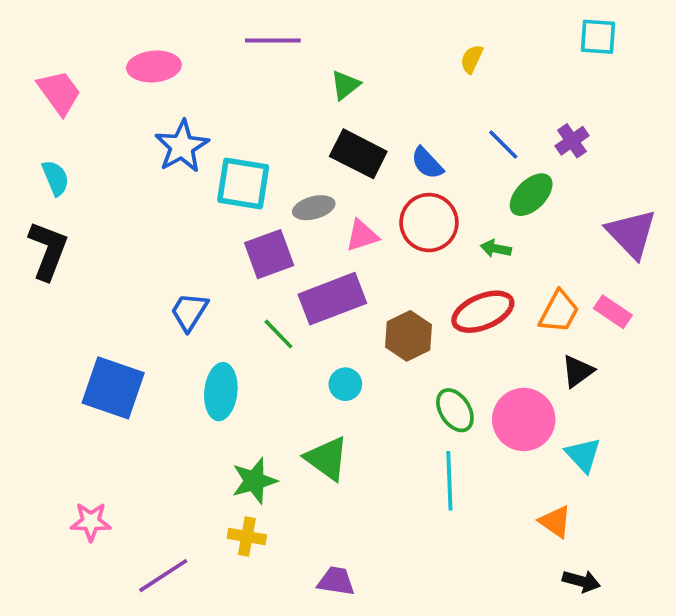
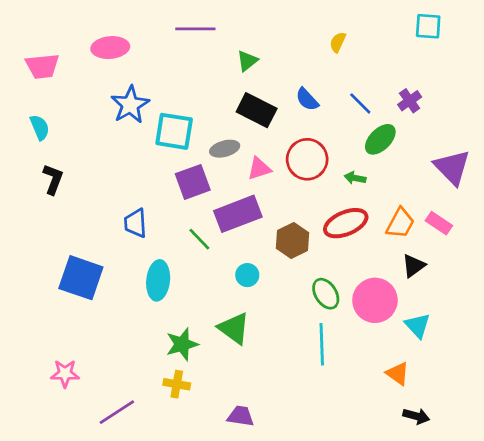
pink trapezoid: (59, 92) -> (42, 66), turned 120
blue semicircle: (427, 163) -> (307, 99), moved
black L-shape: (48, 250) -> (53, 179), moved, size x0.7
blue trapezoid: (189, 312) -> (135, 223), turned -36

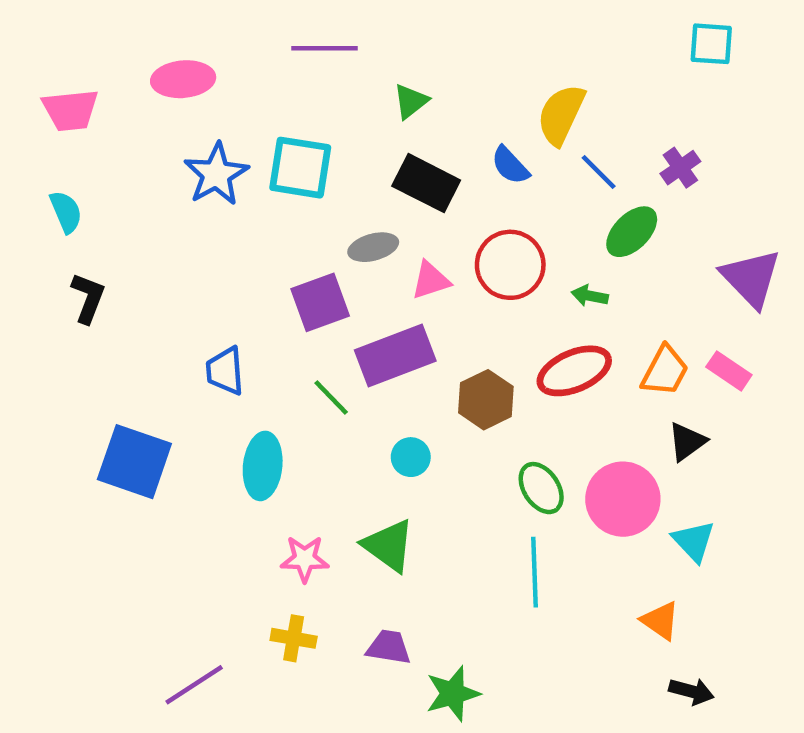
yellow semicircle: (338, 42) -> (561, 115), moved, size x1.8
cyan square: (174, 131) -> (300, 168), moved
green star: (182, 344) -> (453, 694), moved
pink star: (65, 374) -> (305, 559), moved
purple trapezoid: (241, 416) -> (389, 647), moved

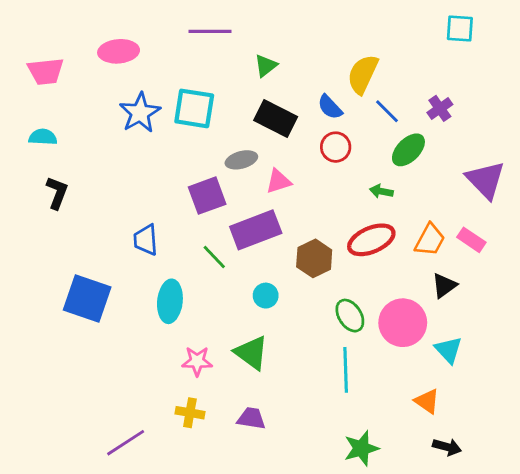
cyan semicircle: (66, 212) -> (43, 137), turned -64
red circle: (510, 265) -> (336, 147), moved, size x0.7
green star: (453, 694) -> (361, 448), moved

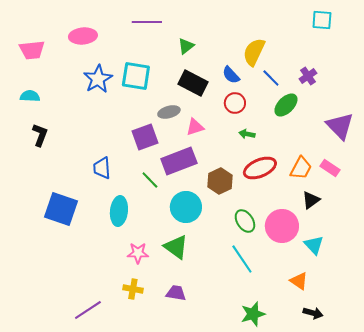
green arrow: (381, 191) -> (247, 134), moved
cyan circle: (266, 296) -> (186, 207), size x1.8
cyan line: (346, 370) -> (242, 259), turned -32

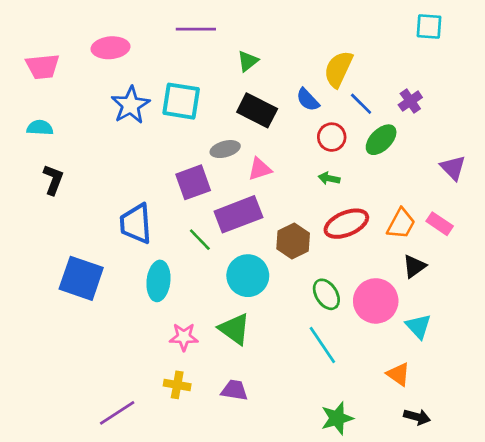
red circle: (235, 103) -> (332, 137), moved
purple triangle: (340, 126) -> (453, 168), size x0.7
blue trapezoid: (102, 168) -> (136, 224), size x1.4

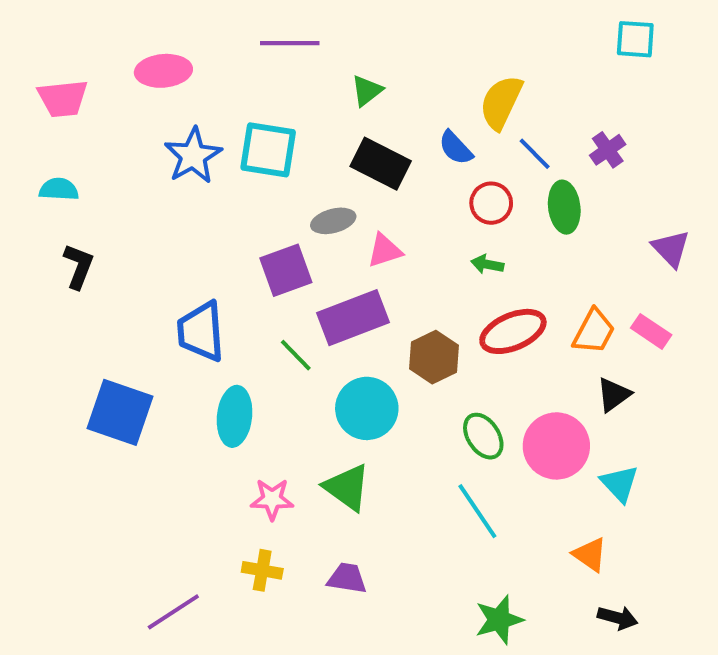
green ellipse: (381, 140) -> (564, 207), turned -52

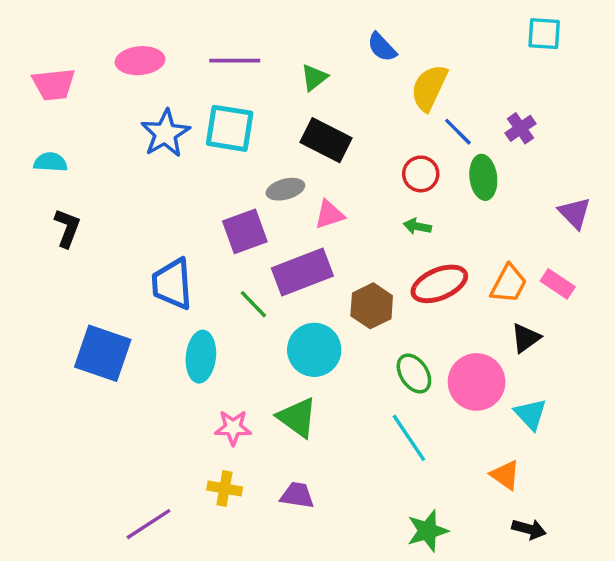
purple line: (290, 43) -> (235, 61), moved
blue semicircle: (456, 148) -> (382, 47), moved

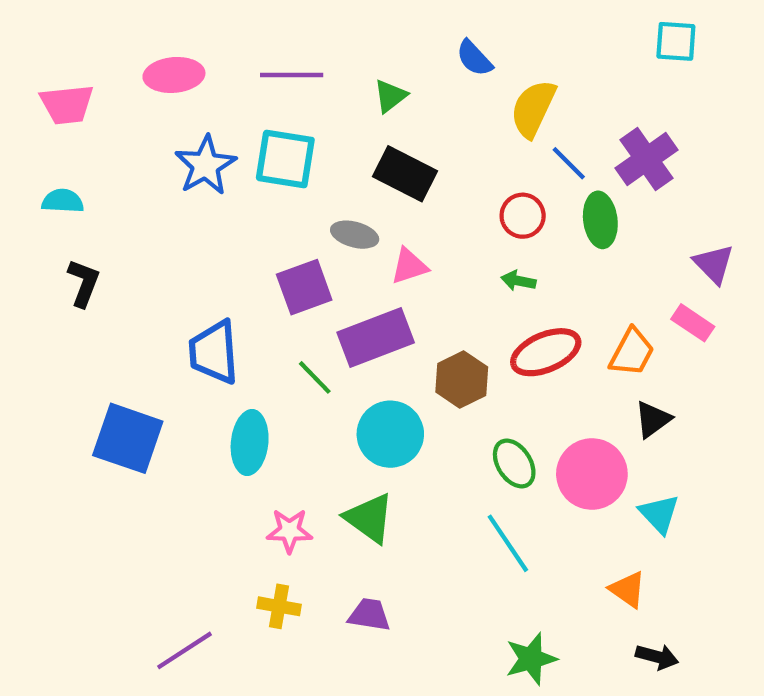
purple cross: (520, 128) -> (647, 159), size x1.6
gray ellipse: (285, 189) -> (355, 235), turned 30
pink rectangle: (558, 284) -> (693, 323), moved

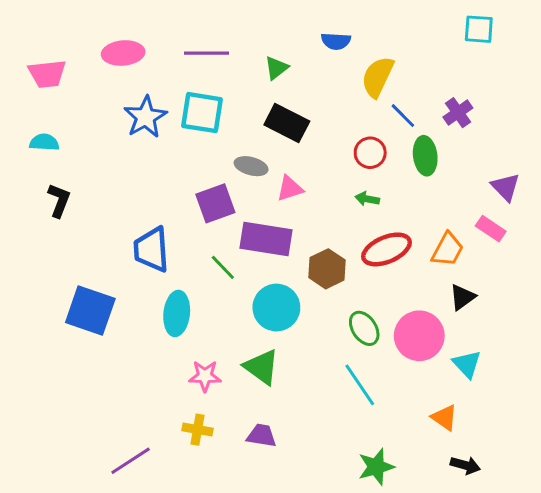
blue semicircle: (474, 58) -> (336, 41), turned -44
purple cross: (647, 159) -> (458, 113), size x0.7
purple rectangle: (376, 337) -> (266, 239), turned 30

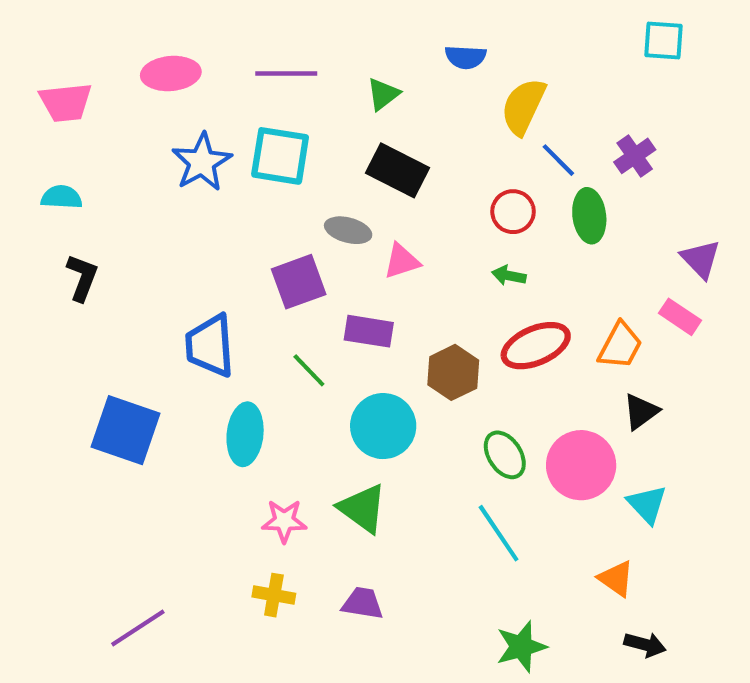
purple rectangle: (266, 239) -> (369, 331), size x0.7
purple line: (131, 461) -> (138, 628), moved

